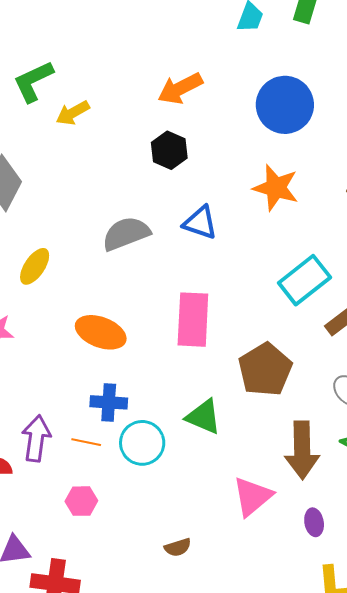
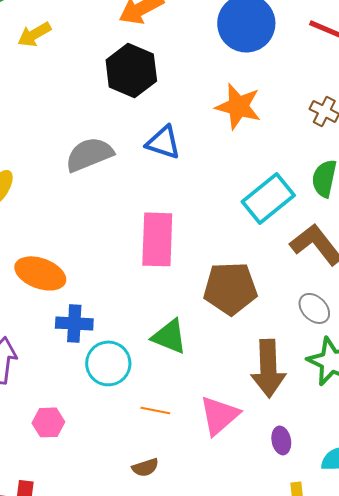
black hexagon: (169, 150) -> (131, 70), size x1.4
orange ellipse: (101, 332) -> (40, 273), moved
brown pentagon: (265, 370) -> (230, 288), turned 30
orange line: (86, 442) -> (155, 410), moved

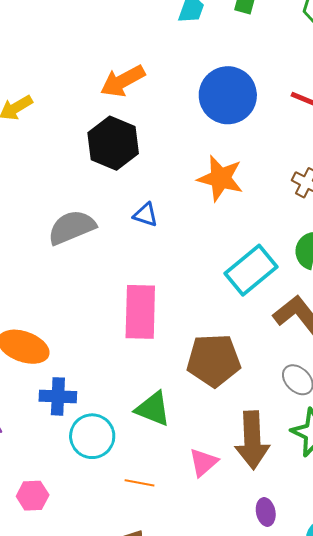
blue triangle: (163, 142) -> (146, 215), size x0.7
pink triangle: (219, 415) -> (203, 462), moved, size x0.7

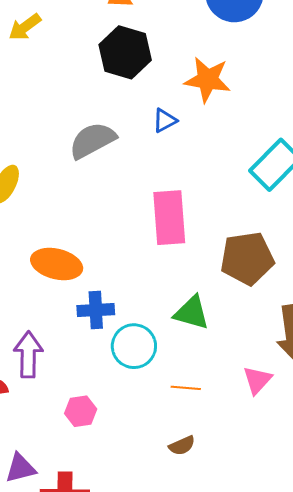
orange star: (220, 178) -> (208, 80), moved
blue triangle: (146, 215) -> (165, 120), turned -40
pink triangle: (203, 462) -> (257, 380), moved

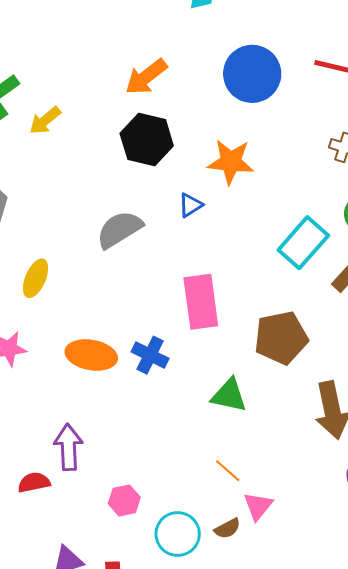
blue cross: (96, 310) -> (150, 355), moved, turned 33
cyan circle: (134, 346) -> (178, 534), moved
pink triangle: (257, 380) -> (258, 506), moved
orange line: (186, 388) -> (228, 471), turned 40

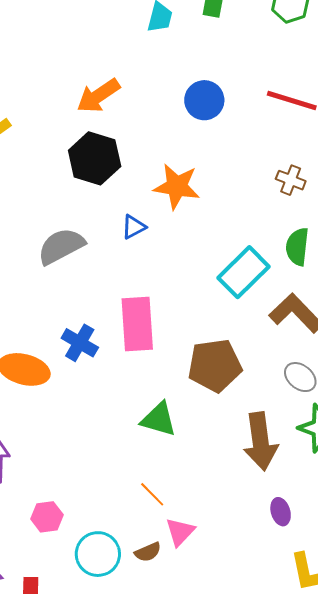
blue circle: (252, 74) -> (204, 100), size x0.7
blue cross: (150, 355) -> (80, 343), moved

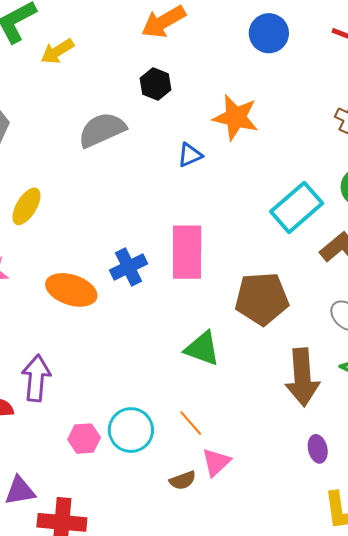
black hexagon: (95, 158) -> (155, 84), size x0.6
gray semicircle: (61, 246) -> (102, 130), moved
blue cross: (80, 343) -> (129, 267), turned 30
cyan circle: (98, 554) -> (131, 430), moved

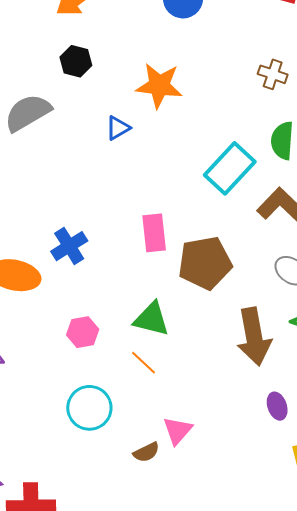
pink rectangle: (187, 252) -> (154, 233), moved, size x0.7
orange line: (191, 423) -> (144, 363), moved
pink hexagon: (84, 439) -> (83, 332), moved

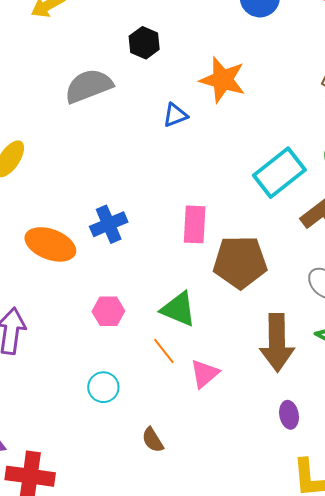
cyan circle: (89, 408) -> (103, 387), size x0.7
pink triangle: (178, 431) -> (205, 374), moved
brown semicircle: (146, 452) -> (153, 440), turned 76

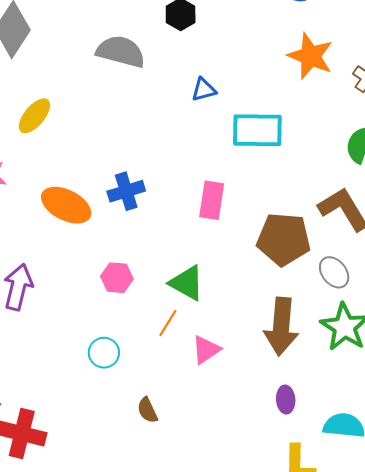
orange star: (223, 80) -> (310, 56), moved
gray semicircle: (89, 86) -> (121, 52), turned 30
cyan rectangle: (279, 173) -> (257, 130), moved, turned 33
brown pentagon: (240, 262) -> (284, 239), moved
orange line: (164, 351) -> (168, 323), turned 64

